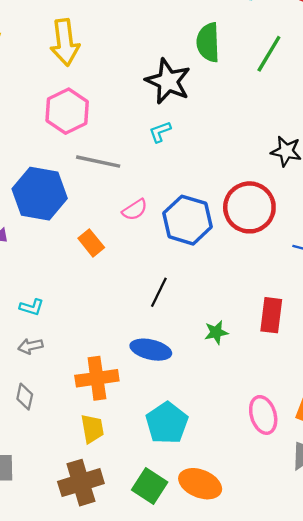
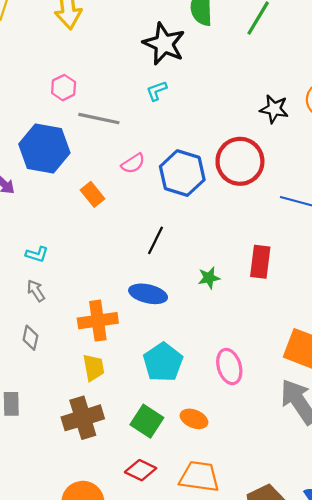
pink hexagon: (67, 111) -> (64, 88), moved, size x0.6
gray arrow: (30, 346) -> (36, 291), turned 70
pink ellipse: (263, 415) -> (229, 367), moved
orange ellipse: (200, 484) -> (194, 419), size x0.7

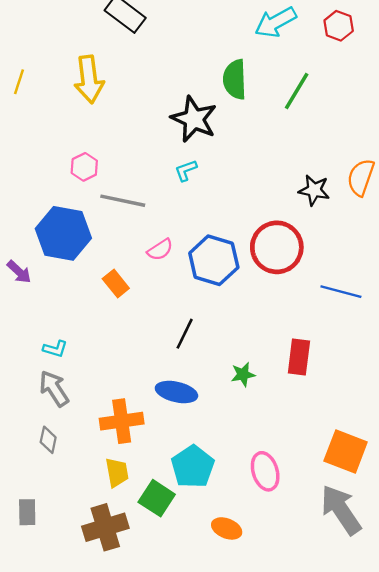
gray arrow: (36, 291) -> (54, 388), size x1.5
green square: (147, 421) -> (157, 498), moved

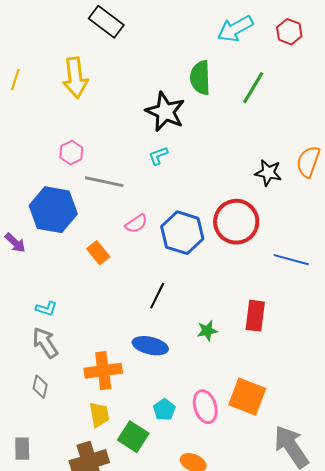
orange square: (346, 451) -> (247, 397), moved
cyan pentagon: (193, 467) -> (164, 410), size x0.6
pink ellipse: (265, 471) -> (205, 407), moved

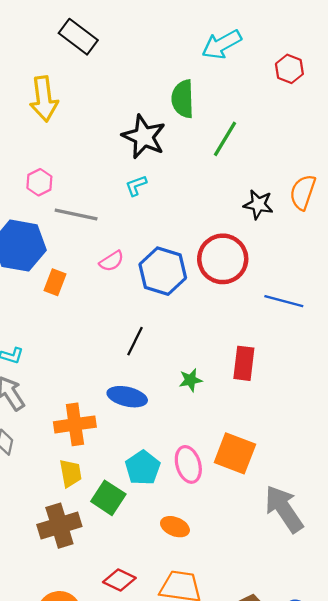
red hexagon: (289, 32) -> (289, 69), moved
green line: (253, 88) -> (225, 139), moved
orange rectangle: (98, 253) -> (55, 282), moved, turned 60
cyan pentagon: (164, 410) -> (143, 468), size x1.4

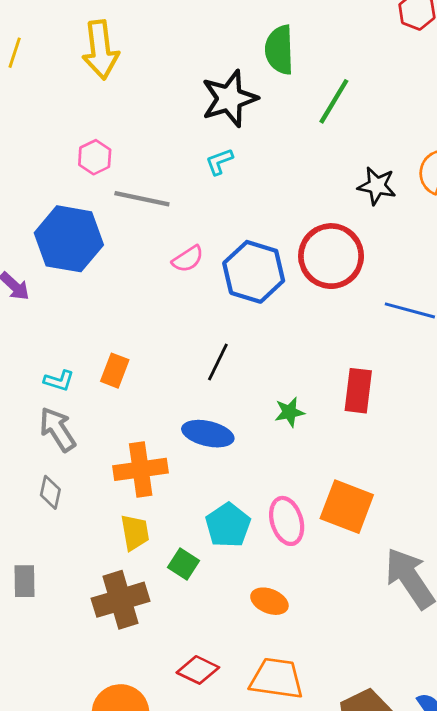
black star: (144, 137) -> (229, 99), turned 30
orange rectangle: (55, 282) -> (115, 371), moved
green square: (108, 498) -> (184, 564), size x0.7

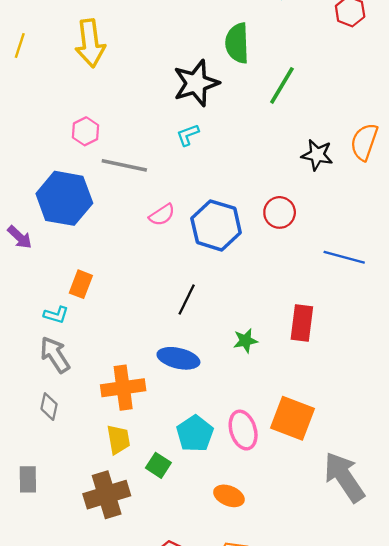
red circle: (331, 256) -> (280, 212), size x0.6
orange rectangle: (115, 371) -> (81, 284), moved

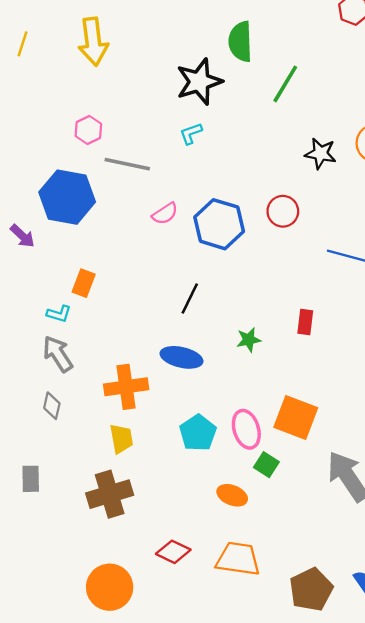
red rectangle: (302, 323) -> (305, 322), size x0.7
green square: (158, 465) -> (266, 465), moved

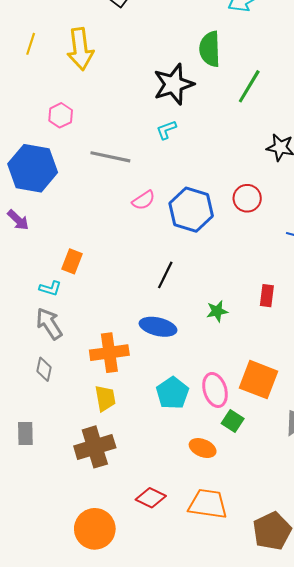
yellow line: (22, 44) -> (31, 44), moved
pink hexagon: (88, 130) -> (61, 115), moved
blue hexagon: (67, 197) -> (33, 168), moved

